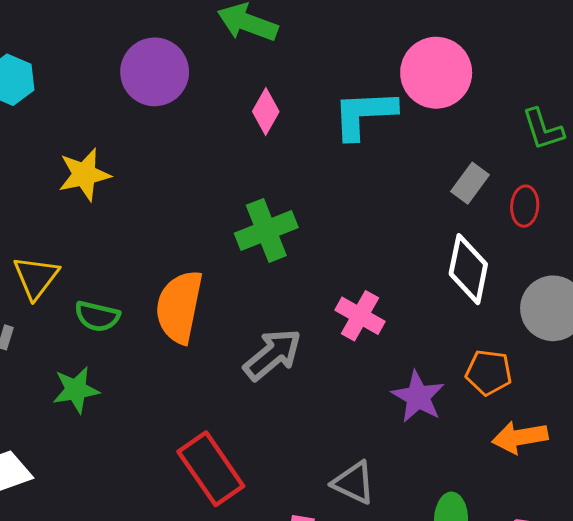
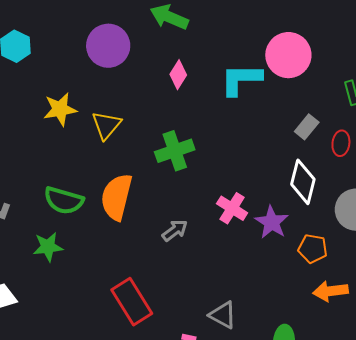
yellow triangle: (36, 277) -> (106, 125), moved
green semicircle: (97, 316) -> (64, 200), size x1.4
gray arrow: (273, 355) -> (175, 230), size x0.7
purple star: (418, 397) -> (272, 222), moved

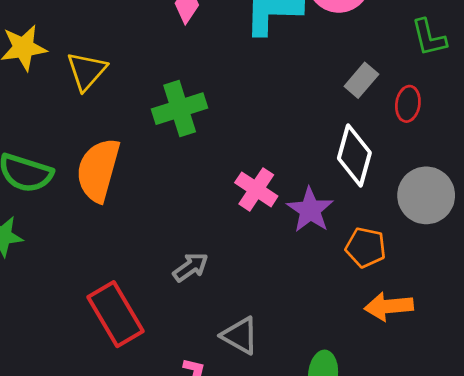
gray arrow: (175, 230) -> (191, 267), moved

